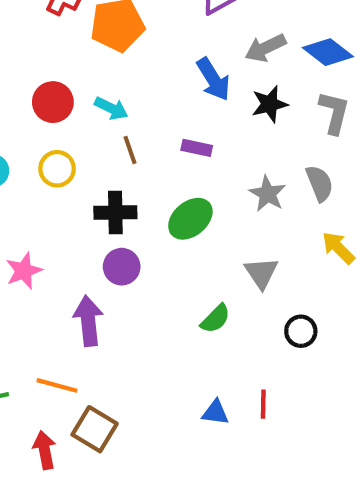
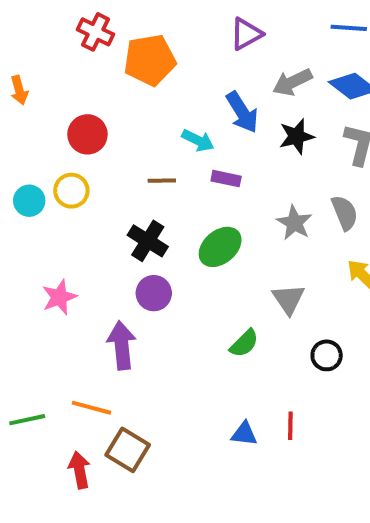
cyan arrow: (111, 108) -> (198, 140), moved
brown line: (130, 150) -> (162, 181), turned -72
yellow circle: (57, 169) -> (71, 191), moved
black cross: (115, 212) -> (148, 241), turned 33

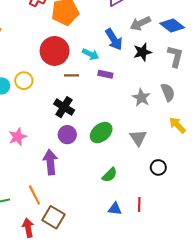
red circle: (87, 134) -> (55, 51), moved, size x1.4
green ellipse: (220, 247) -> (101, 133), moved
green semicircle: (244, 343) -> (110, 175), moved
orange line: (91, 408) -> (34, 195), turned 48

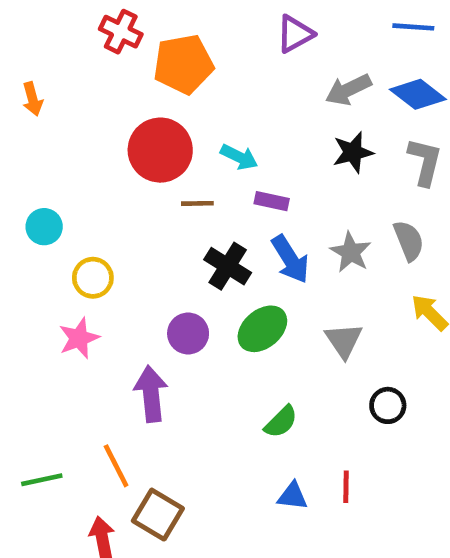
blue arrow: (114, 39) -> (290, 259), moved
yellow circle: (24, 81) -> (93, 278), moved
black cross: (64, 107) -> (228, 266), moved

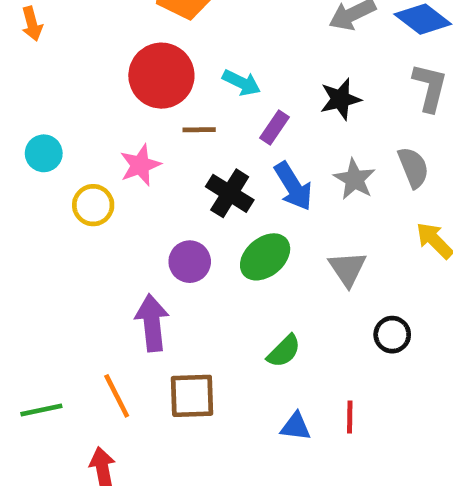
black star: (353, 152) -> (340, 99), moved
purple rectangle: (272, 201) -> (274, 127), turned -68
pink star: (79, 338) -> (140, 165), moved
brown square: (158, 515) -> (192, 396), moved, turned -33

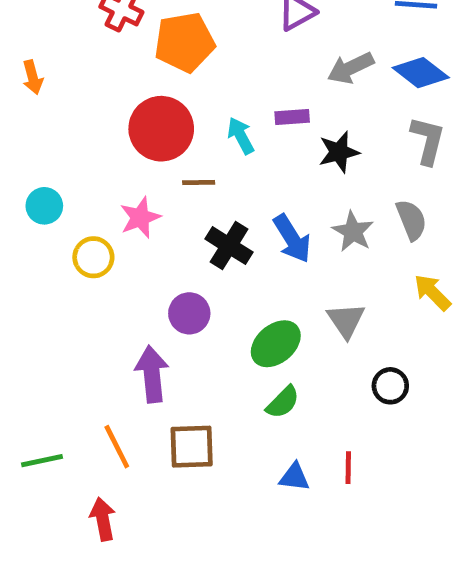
cyan arrow: (241, 83) -> (241, 136), turned -144
purple rectangle: (274, 127) -> (292, 117), moved, turned 52
green ellipse: (265, 257) -> (276, 344), moved

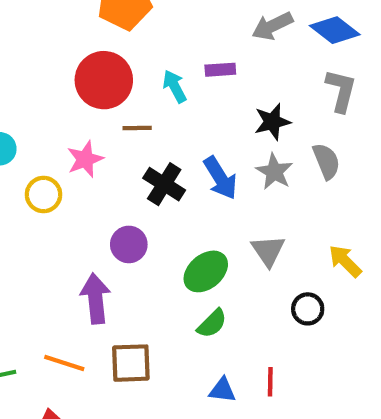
black star: (339, 152) -> (272, 122), moved
yellow arrow: (432, 292) -> (345, 261), moved
orange line: (117, 447) -> (64, 363), turned -45

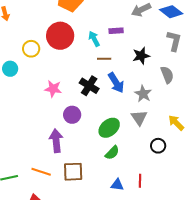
brown line: (137, 128) -> (104, 59), moved
pink star: (85, 159) -> (53, 89), moved, turned 30
gray star: (274, 172) -> (143, 94), moved
yellow circle: (44, 195) -> (31, 49), moved

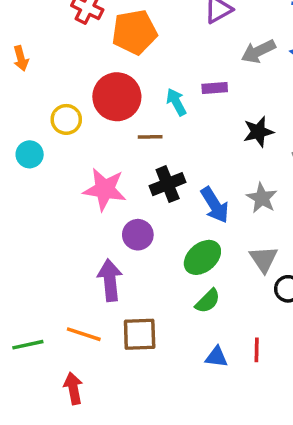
brown line: (104, 59) -> (150, 137), moved
blue arrow: (116, 83) -> (215, 205), moved
black cross: (89, 86) -> (168, 184), turned 36
pink star: (53, 89) -> (105, 189), size x1.4
gray triangle: (139, 118) -> (264, 259), moved

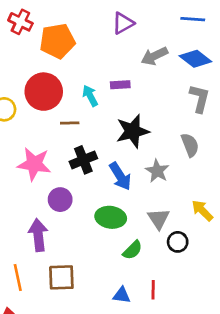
black star: (258, 132) -> (133, 131), moved, size x1.4
green ellipse: (202, 257) -> (111, 217), turned 48
green semicircle: (208, 301) -> (133, 250), moved
orange line: (84, 334) -> (18, 277), turned 60

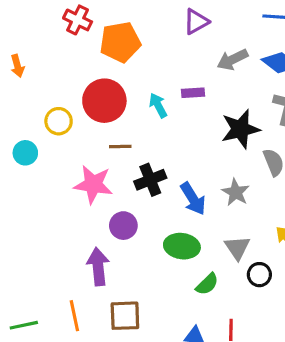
brown line: (70, 123) -> (120, 146), moved
black star: (133, 131) -> (240, 129), moved

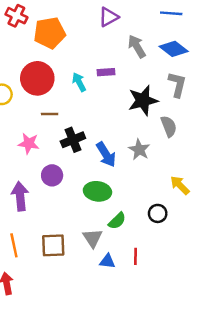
gray arrow: (232, 60) -> (137, 46), turned 85
pink star: (93, 184) -> (29, 143), size x0.7
gray triangle: (237, 248) -> (93, 238), moved
purple arrow: (98, 267) -> (20, 196), moved

